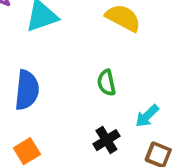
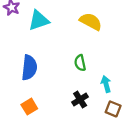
cyan arrow: (147, 116) -> (106, 84), turned 119

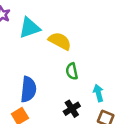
yellow semicircle: (91, 22) -> (60, 41), moved
blue semicircle: (29, 68) -> (28, 89), moved

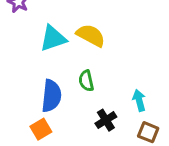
cyan triangle: (30, 28) -> (53, 38), moved
green semicircle: (72, 71) -> (86, 81), moved

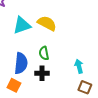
black cross: (106, 120) -> (42, 73), moved, turned 32
orange square: (41, 129) -> (14, 85), turned -32

